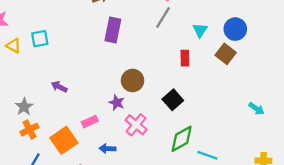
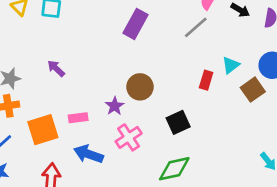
cyan triangle: (200, 30) -> (231, 65), moved
blue arrow: (107, 149) -> (88, 154), size x1.5

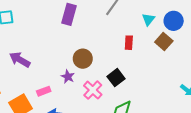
cyan triangle: (231, 65) -> (148, 19), moved
purple arrow: (56, 68) -> (20, 60), size x1.5
pink cross: (129, 137) -> (93, 90), moved

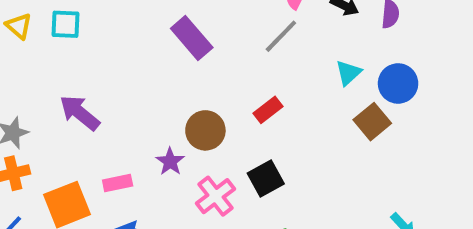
purple rectangle: (69, 14) -> (192, 38), turned -65
red rectangle: (129, 43) -> (268, 110), moved, turned 40

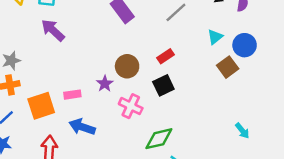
purple arrow: (80, 113) -> (53, 30), moved
black square: (266, 179) -> (163, 85), moved
pink cross: (216, 196) -> (131, 106), turned -30

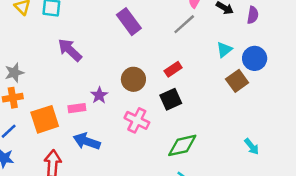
purple arrow: (53, 30) -> (70, 50), moved
purple star: (105, 84) -> (99, 95), moved
green diamond: (159, 139) -> (182, 145), moved

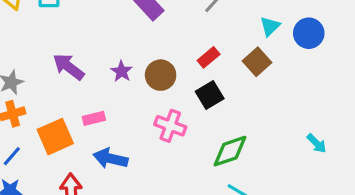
purple arrow: (70, 50) -> (69, 67), moved
brown square: (237, 81) -> (257, 62), moved
purple star: (99, 95) -> (122, 71), moved

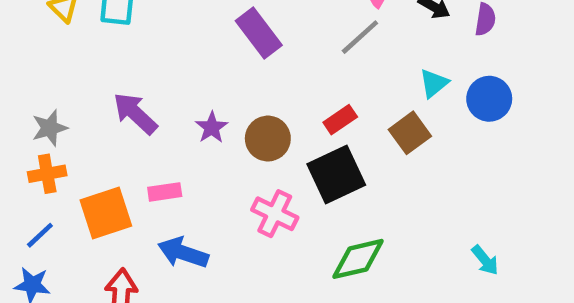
black square: (210, 95) -> (336, 175), size x1.4

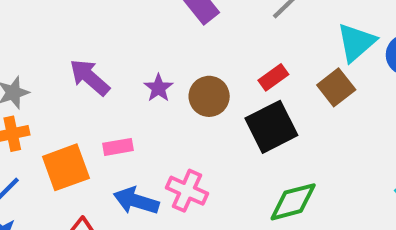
cyan triangle: (434, 83) -> (356, 42), size x1.5
pink cross: (275, 214) -> (187, 191), moved

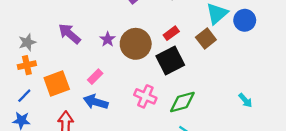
brown circle: (209, 96) -> (136, 44), size x1.4
pink rectangle: (118, 147) -> (95, 77), moved, turned -35
pink cross: (187, 191) -> (145, 96), moved

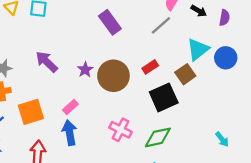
black square: (170, 61) -> (164, 97), moved
blue arrow: (96, 102) -> (69, 133), turned 60

